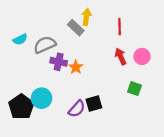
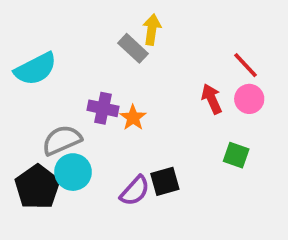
red line: (120, 27) -> (245, 65), moved, turned -42
cyan semicircle: (20, 39) -> (36, 69), size x1.6
gray semicircle: (45, 45) -> (62, 140), moved

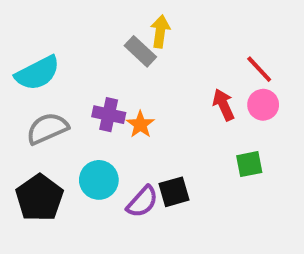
gray semicircle: (62, 140) -> (47, 128), moved
green square: (236, 155) -> (249, 164), turned -30
cyan circle: (73, 172) -> (99, 180), moved

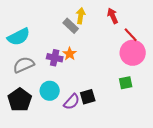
red arrow: (224, 105) -> (113, 16), moved
pink circle: (263, 105) -> (133, 53), size x1.6
orange star: (140, 125) -> (70, 54), moved

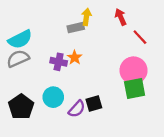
gray rectangle: (71, 26) -> (76, 28), turned -56
pink circle: (133, 53) -> (134, 70), moved
gray semicircle: (24, 65) -> (18, 59), moved
green square: (126, 83) -> (135, 89), size x1.5

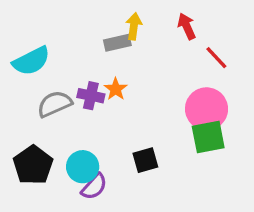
gray semicircle: (18, 59) -> (55, 104), moved
cyan circle: (53, 97) -> (83, 167), moved
purple semicircle: (77, 109) -> (94, 187), moved

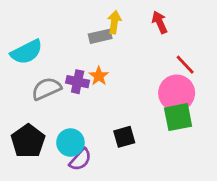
red line: (216, 58) -> (185, 65), moved

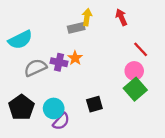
pink circle: (177, 93) -> (134, 71), size x0.7
green square: (178, 117) -> (135, 89), turned -30

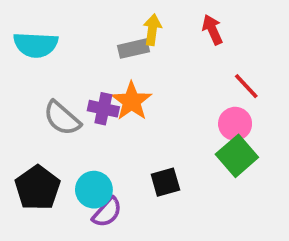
cyan semicircle: (20, 40) -> (36, 45), moved, turned 30
orange star: (75, 58) -> (132, 101), size x1.5
gray semicircle: (35, 68) -> (62, 118), turned -115

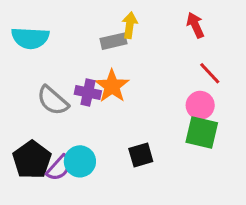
red arrow: (212, 30) -> (195, 25), moved
green square: (237, 156) -> (202, 133), turned -36
purple semicircle: (107, 212) -> (59, 168), moved

